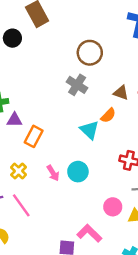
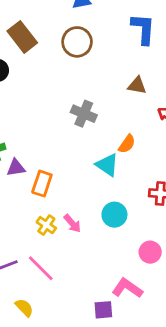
brown circle: (90, 53) -> (77, 42), moved
brown triangle: (121, 93) -> (137, 85), moved
yellow cross: (19, 171) -> (46, 225), moved
cyan circle: (78, 172) -> (114, 215), moved

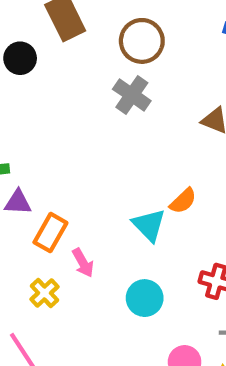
gray cross: (84, 114) -> (132, 95), moved
pink arrow: (72, 223) -> (83, 263), moved

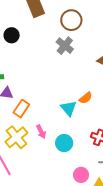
black circle: (20, 58) -> (12, 35), moved
pink arrow: (83, 263) -> (41, 132), moved
yellow cross: (44, 293) -> (16, 137), size x1.6

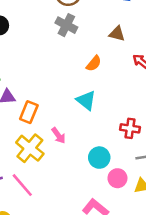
orange semicircle: (86, 98) -> (94, 63), moved
cyan circle: (64, 143) -> (99, 158), moved

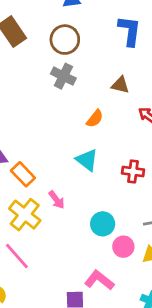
orange rectangle: (29, 112) -> (23, 174), turned -65
red cross: (130, 128) -> (133, 172), moved

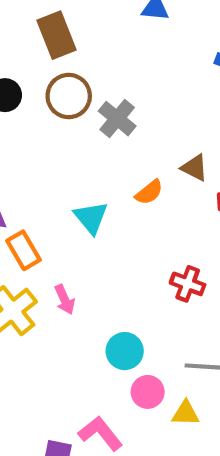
brown circle: (65, 40) -> (69, 96), moved
brown triangle: (120, 85) -> (194, 168), moved
cyan triangle: (87, 160) -> (91, 218), moved

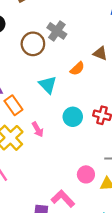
brown circle: (69, 96) -> (33, 44), moved
cyan circle: (125, 351) -> (73, 117), moved

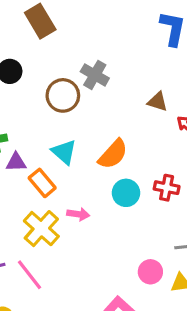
orange semicircle: (77, 69) -> (113, 154), moved, size x1.5
cyan triangle: (48, 85) -> (64, 152), moved
pink arrow: (38, 129) -> (78, 214), turned -48

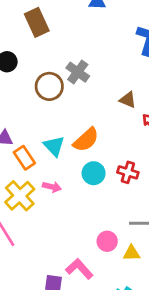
cyan triangle: (64, 152) -> (54, 146), moved

